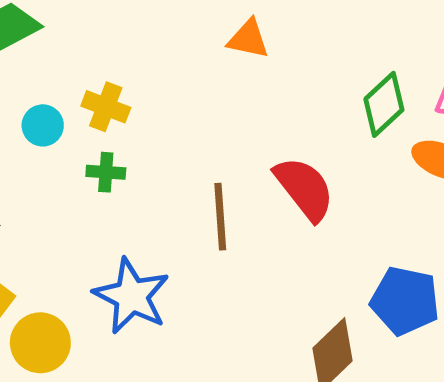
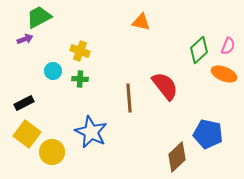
cyan circle: (43, 125) -> (53, 71), moved

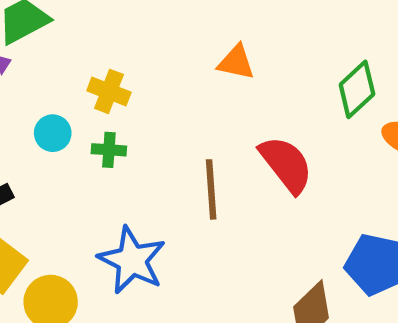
orange triangle: (141, 22) -> (236, 62), moved

